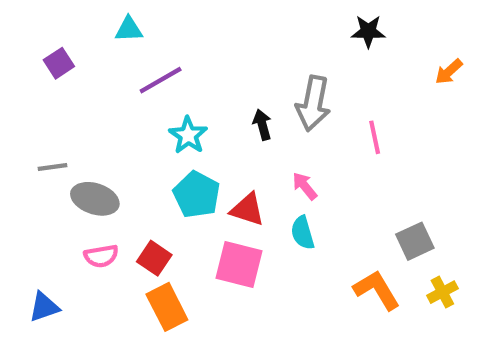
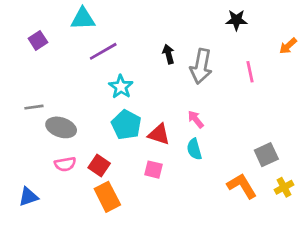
cyan triangle: (129, 29) -> (83, 19), size x1.4
black arrow: (262, 125) -> (168, 54), moved
pink line: (375, 137) -> (250, 72), moved
pink square: (239, 265) -> (154, 170), size x0.6

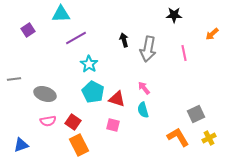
gray line: (34, 107) -> (14, 79), moved

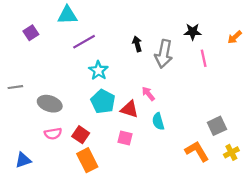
black star: (174, 15) -> (193, 32), moved
pink arrow: (144, 88) -> (148, 94), moved

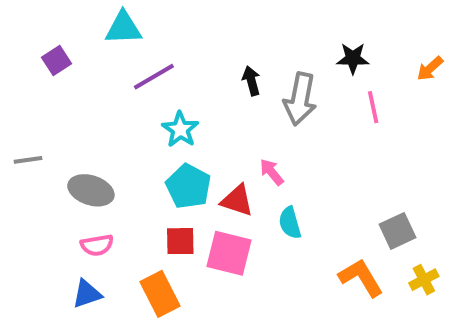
red square: (81, 135) -> (180, 241), moved, turned -35
pink square: (125, 138) -> (229, 253), size x1.6
blue triangle: (23, 160) -> (87, 294), moved

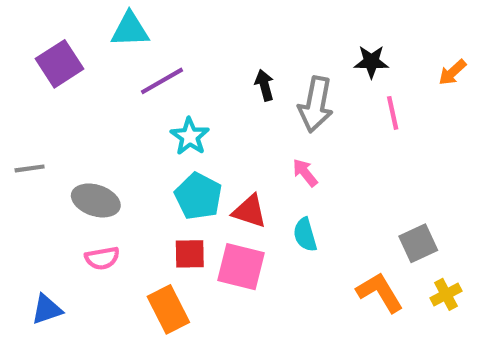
purple square: (56, 60) -> (59, 64), size x1.5
pink arrow: (272, 172) -> (305, 173), moved
blue triangle: (87, 294) -> (47, 309), moved

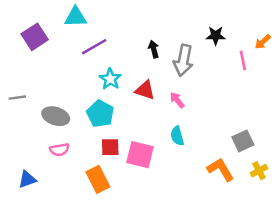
pink line: (393, 113) -> (243, 60), moved
cyan pentagon: (198, 196) -> (100, 114), moved
red triangle: (250, 211) -> (145, 90), moved

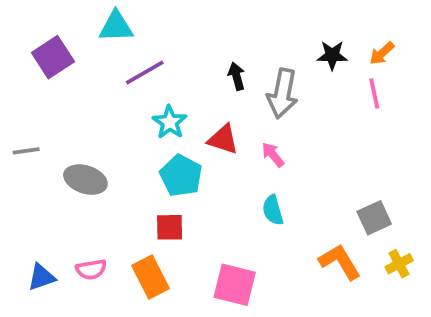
orange arrow: (263, 42) -> (382, 53), moved
cyan pentagon: (100, 114) -> (181, 176), moved
pink semicircle: (59, 150) -> (91, 269), moved
pink square: (140, 155) -> (235, 285), moved

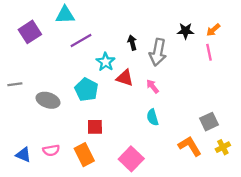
cyan star: (170, 122) -> (106, 62), moved
cyan pentagon: (181, 176) -> (86, 90), moved
blue triangle: (41, 277) -> (23, 155), turned 42
pink square: (235, 285) -> (131, 159), turned 30

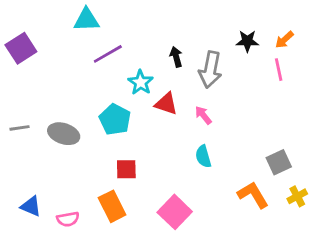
purple square: (30, 32) -> (21, 48), moved
gray line: (15, 84) -> (20, 128), moved
pink semicircle: (51, 150) -> (68, 219), moved

